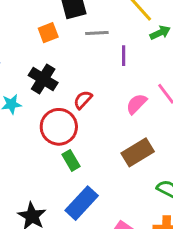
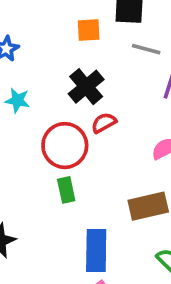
black cross: (43, 79) -> (86, 87), moved
blue rectangle: (82, 203) -> (96, 250), moved, turned -60

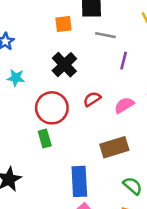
red semicircle: (104, 123) -> (92, 99), moved
green rectangle: (66, 190) -> (45, 139), moved

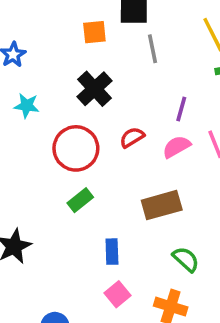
gray line: (105, 35) -> (153, 49), turned 66
purple line: (124, 61) -> (181, 109), moved
green rectangle: (45, 139) -> (80, 200), moved, turned 66
blue rectangle: (79, 181) -> (112, 252), size x0.6

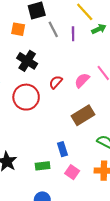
orange square: (94, 32) -> (18, 29), turned 32
purple line: (181, 109) -> (73, 34), moved
green rectangle: (80, 200) -> (43, 166), moved, turned 48

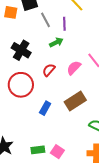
orange square: (18, 29) -> (11, 12), moved
green arrow: (99, 29) -> (56, 42), moved
blue rectangle: (62, 149) -> (45, 108), moved, turned 48
pink square: (72, 172) -> (57, 152), moved

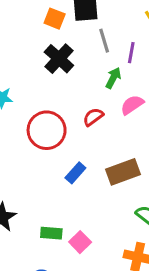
green arrow: (56, 42) -> (113, 78), turned -48
black cross: (21, 50) -> (59, 59), moved
pink semicircle: (74, 68) -> (132, 105), moved

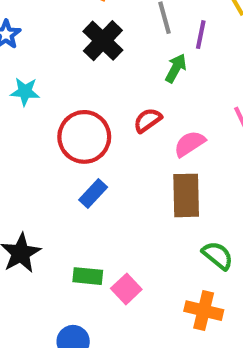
pink semicircle: (132, 105) -> (190, 144), moved
brown rectangle: (123, 172) -> (186, 195), turned -72
blue rectangle: (75, 173) -> (93, 193), moved

